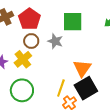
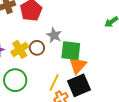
green square: (73, 22) -> (71, 51), moved
brown circle: (31, 41) -> (37, 48), moved

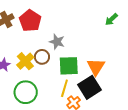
green square: (71, 51) -> (69, 66), moved
orange triangle: (78, 65) -> (96, 67), moved

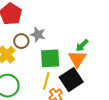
green arrow: (111, 19) -> (82, 45), moved
brown circle: (42, 57) -> (21, 41), moved

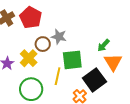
orange triangle: (77, 59) -> (113, 62), moved
yellow line: (46, 81) -> (58, 76), moved

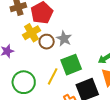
yellow cross: (29, 58) -> (31, 33), moved
green square: (72, 60) -> (71, 65), turned -30

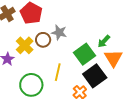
yellow cross: (31, 33) -> (25, 45), moved
green square: (71, 65) -> (84, 54), moved

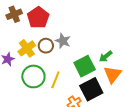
green circle: (31, 85) -> (33, 76), moved

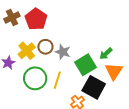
gray star: (63, 41) -> (63, 52), moved
black square: (91, 89) -> (94, 87), turned -30

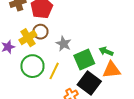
brown circle: (45, 47) -> (40, 32), moved
green arrow: (106, 54) -> (106, 51), turned 56
orange triangle: (114, 71) -> (111, 70), turned 42

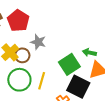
brown circle: (40, 32) -> (22, 55), moved
gray star: (64, 44) -> (38, 42), moved

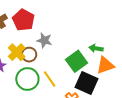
yellow line: (42, 81) -> (50, 79), turned -48

